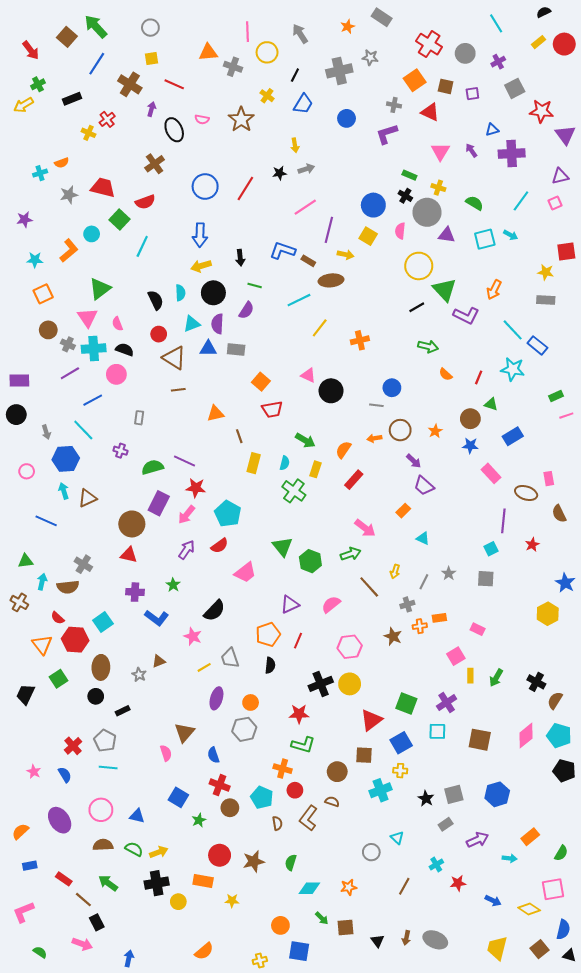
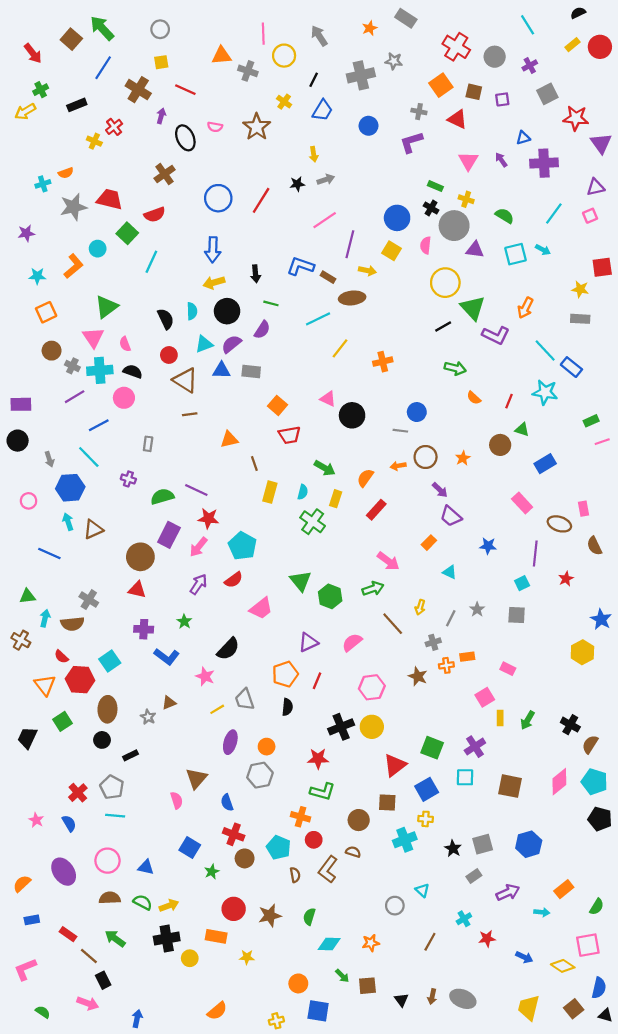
gray star: (69, 195) -> (73, 207), size x1.4
purple semicircle: (218, 324) -> (231, 344), turned 48
blue star: (470, 446) -> (488, 546), moved

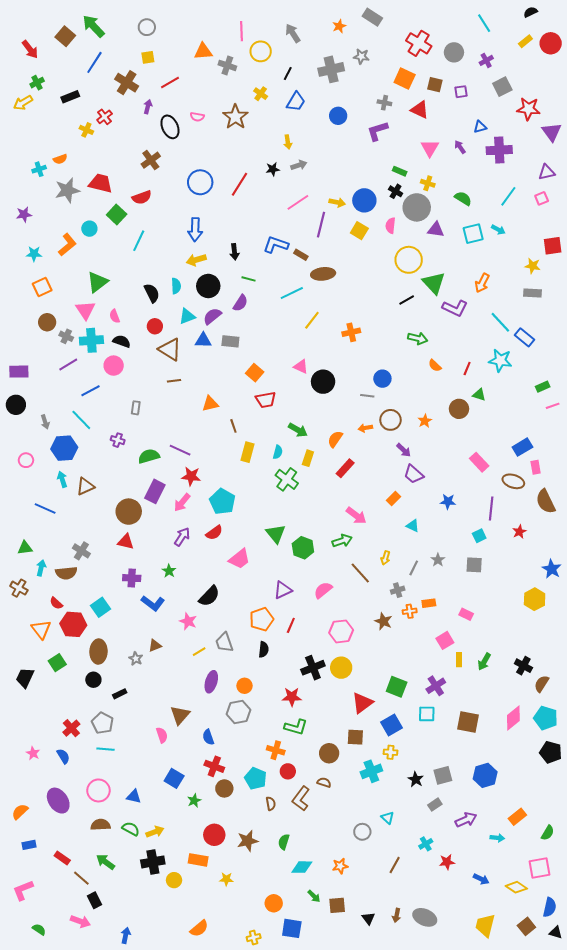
orange square: (441, 85) -> (405, 79), turned -30
red line: (185, 90) -> (170, 83), turned -54
yellow arrow: (367, 271) -> (337, 202), moved
blue rectangle: (545, 464) -> (522, 447), moved
brown semicircle: (594, 546) -> (546, 501), size x1.4

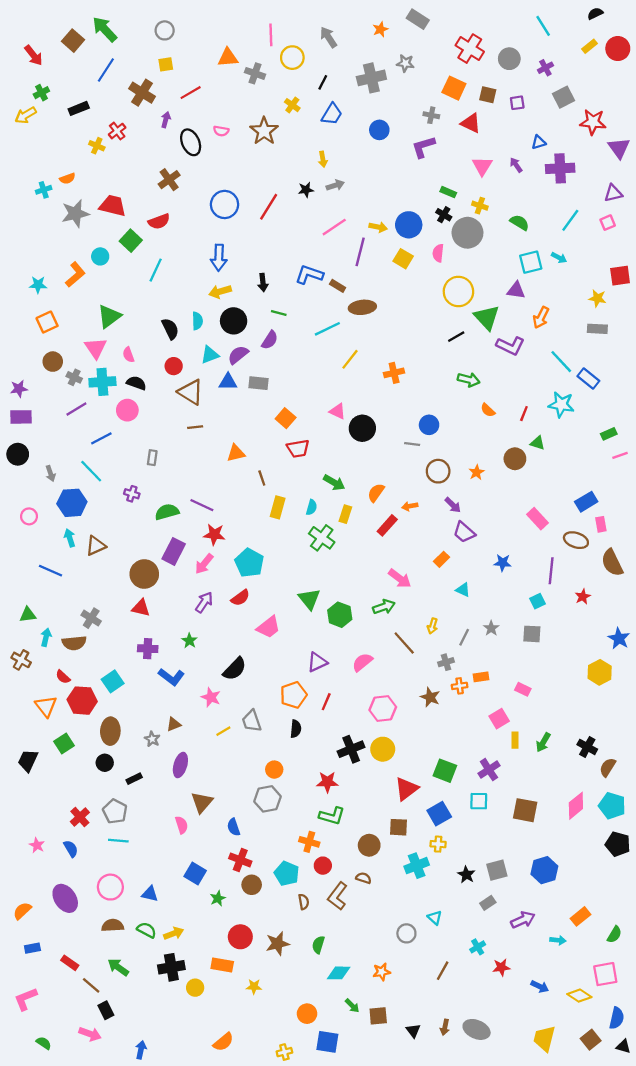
purple star: (24, 214) -> (19, 389), moved
purple triangle: (436, 230) -> (516, 290), moved
orange arrow: (365, 428) -> (410, 506), moved
purple ellipse: (211, 682) -> (180, 765), moved

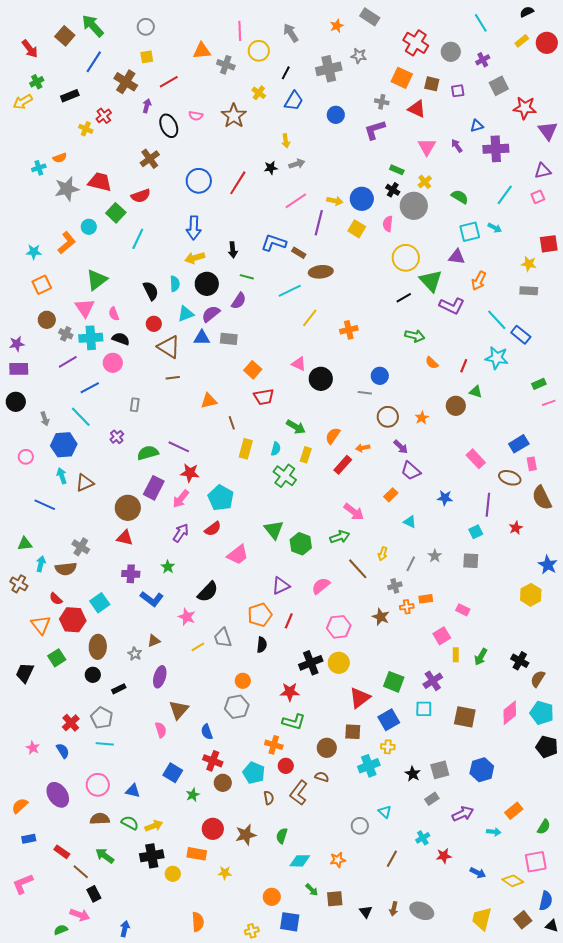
yellow cross: (480, 206) -> (425, 182), turned 32
purple cross: (132, 494) -> (117, 437), turned 32
orange semicircle: (223, 1042) -> (198, 922), turned -54
green semicircle: (44, 1043) -> (61, 930), moved, turned -56

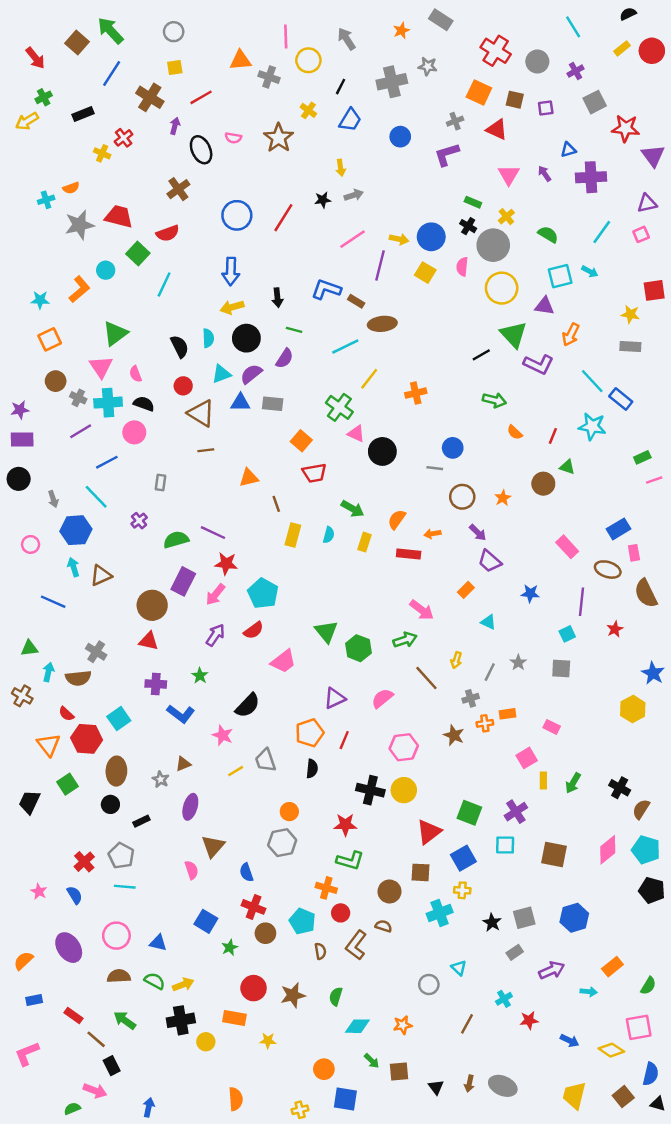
gray cross: (382, 102) -> (455, 121), turned -32
yellow circle: (406, 258) -> (502, 288), moved
red rectangle: (343, 465) -> (409, 554), turned 54
green cross: (285, 476) -> (339, 407), moved
black cross: (311, 663) -> (370, 790), turned 35

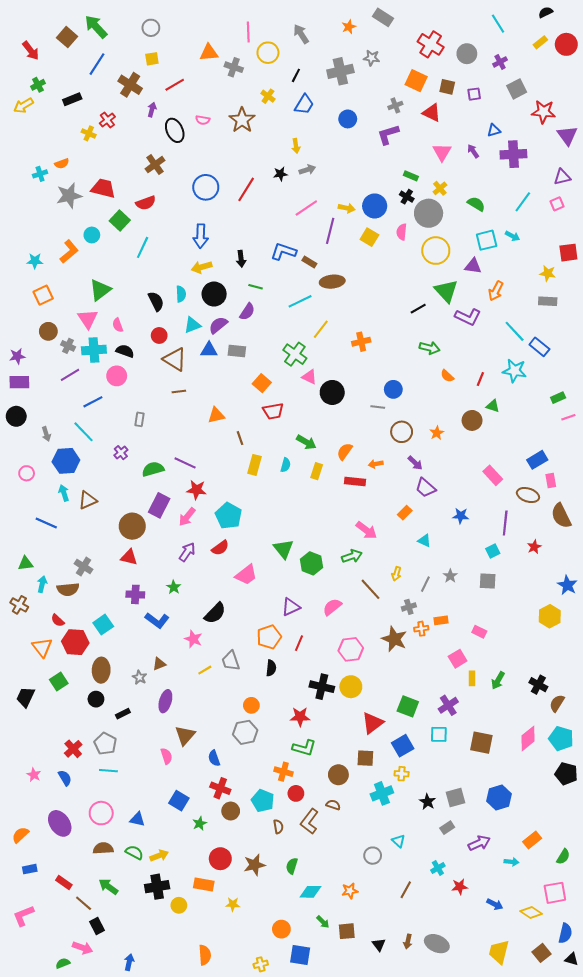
brown star: (454, 735) -> (394, 639), size x1.4

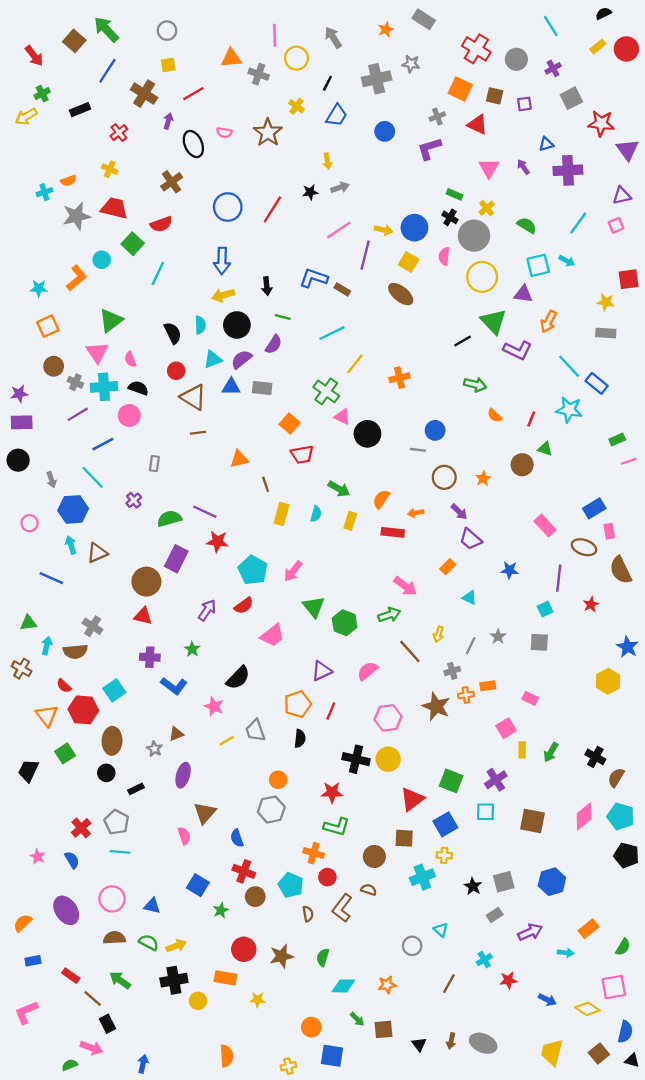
yellow cross: (89, 133) -> (110, 169), moved
brown ellipse: (332, 282) -> (401, 294), moved, turned 45
pink arrow: (187, 517) -> (293, 571), moved

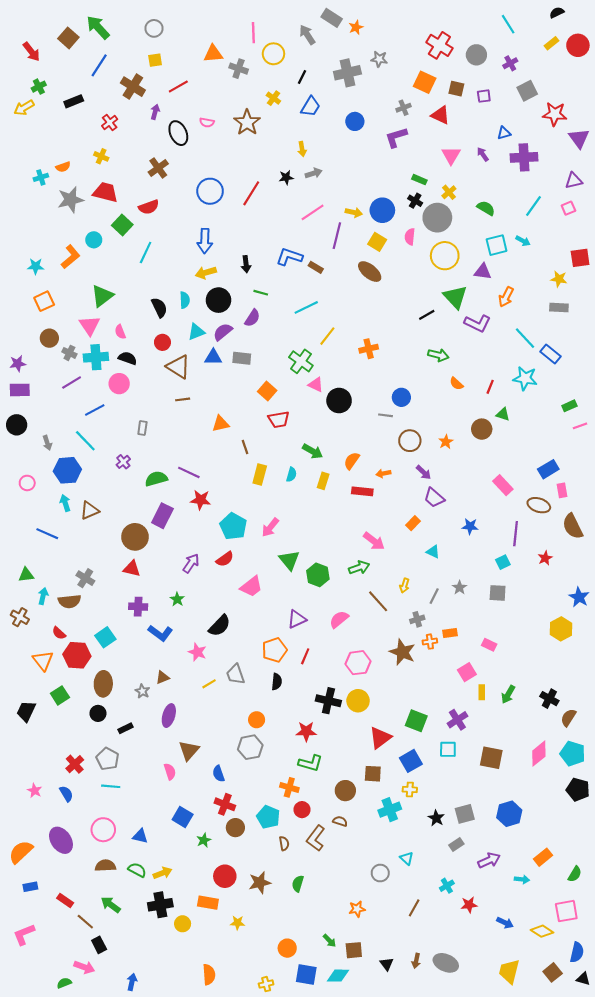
gray rectangle: (424, 19) -> (332, 18), moved
orange semicircle: (23, 923) -> (21, 852), size x1.4
cyan diamond: (343, 986) -> (338, 976), moved

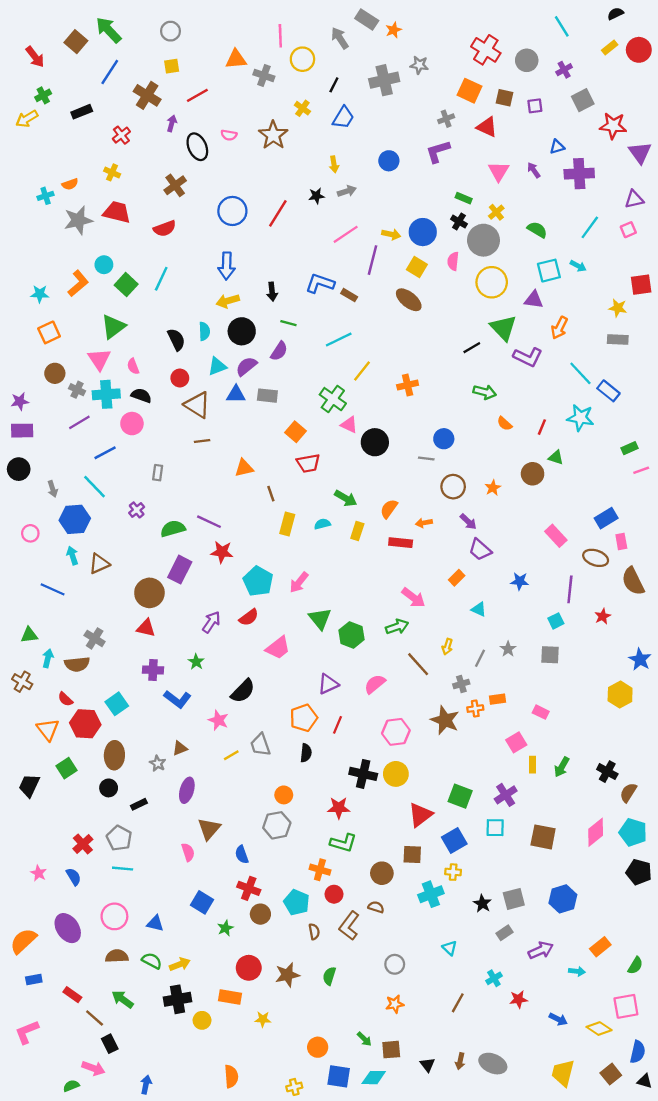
blue circle: (355, 121) -> (389, 161), moved
green square: (122, 225) -> (126, 285), moved
cyan semicircle: (291, 475) -> (322, 524), turned -120
gray circle: (380, 873) -> (395, 964), moved

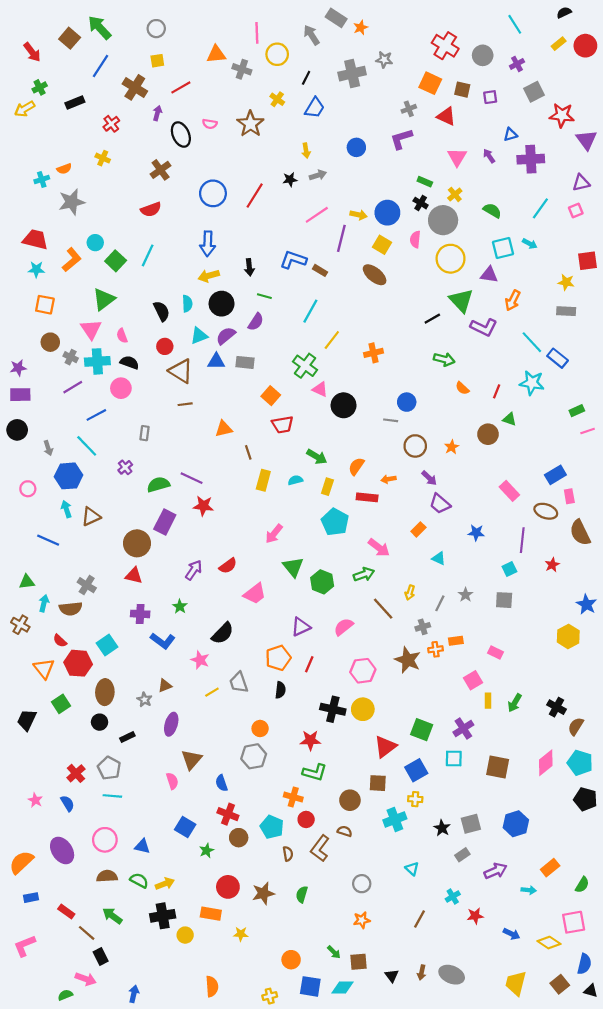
red trapezoid: (117, 212) -> (35, 239), moved
orange square: (49, 332) -> (45, 305), turned 36
cyan line: (339, 339) -> (310, 311), turned -35
cyan pentagon: (258, 581) -> (335, 522), moved

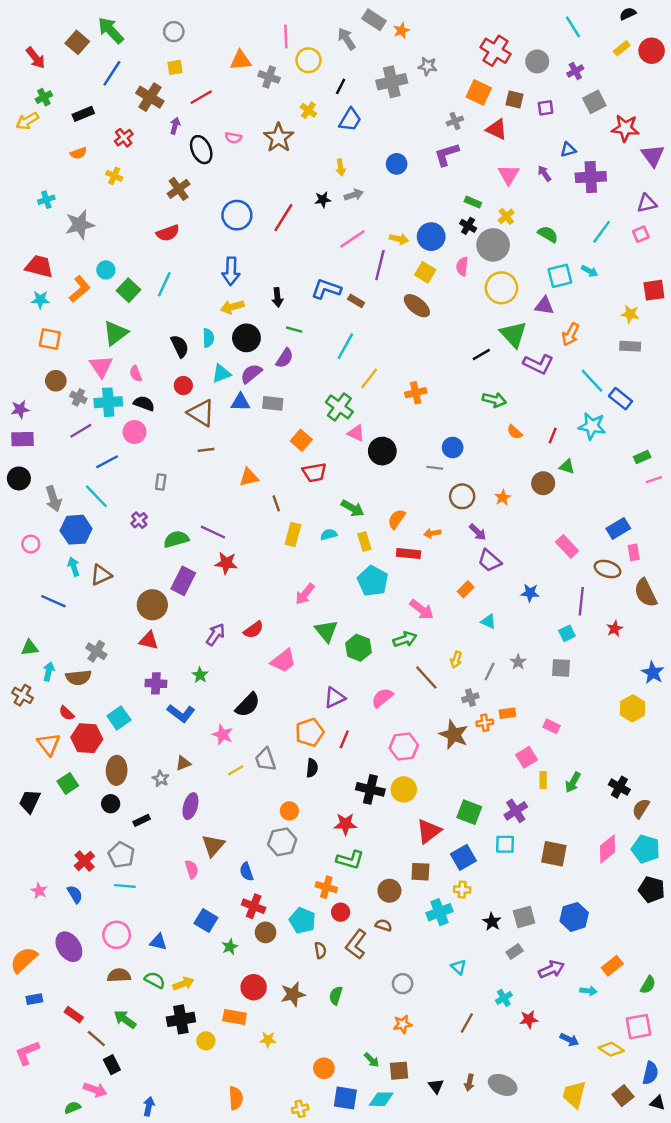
orange semicircle: (64, 169) -> (78, 153), moved
gray arrow: (48, 448) -> (53, 499), size x1.5
yellow rectangle: (327, 487) -> (364, 542), turned -35

